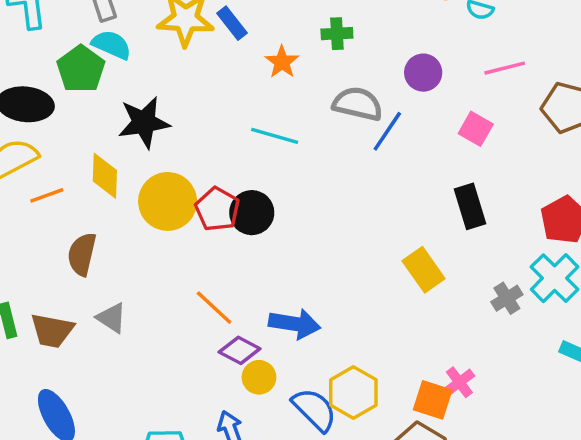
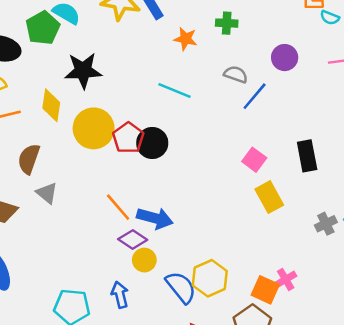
orange star: (282, 62) -> (186, 39), turned -30
gray semicircle: (358, 104) -> (236, 74), size x0.7
pink square: (476, 129) -> (254, 160), moved
gray triangle: (112, 318) -> (47, 193), moved
blue arrow: (295, 324) -> (155, 218), moved

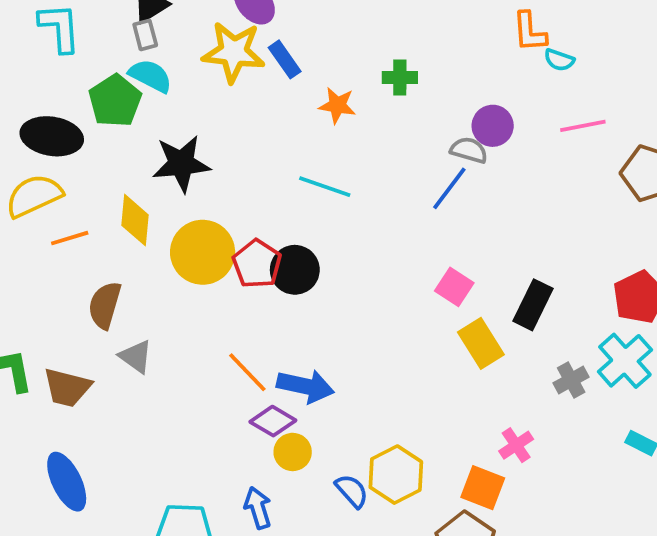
gray semicircle: (236, 74) -> (469, 150), moved
black rectangle: (307, 156) -> (533, 305), moved, turned 40
pink cross: (286, 279) -> (516, 445), moved
blue semicircle: (181, 287) -> (352, 491), size x0.7

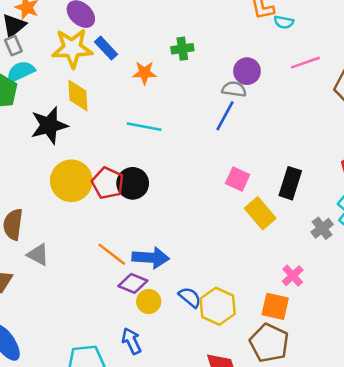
cyan semicircle: (150, 76) -> (21, 72), turned -44
yellow diamond: (135, 220) -> (78, 95), moved
blue semicircle: (352, 491) -> (190, 297), moved

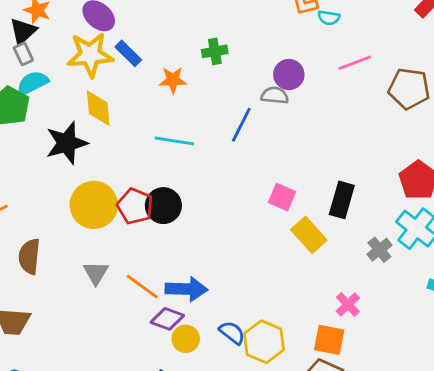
blue line: (225, 116) -> (241, 125), moved
gray triangle: (38, 255) -> (96, 273), moved, turned 35

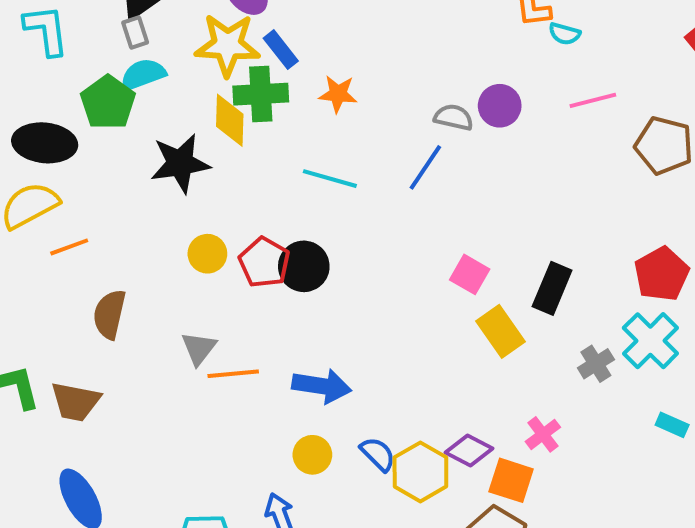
green cross: (215, 51) -> (261, 94), moved, size x1.5
gray semicircle: (275, 95) -> (454, 117), moved
yellow circle: (94, 205) -> (207, 254), size x0.6
orange line: (142, 287) -> (233, 374), moved, turned -48
purple diamond: (167, 319) -> (469, 451), moved

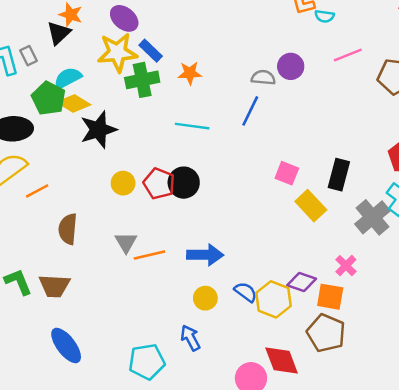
gray rectangle: (135, 32) -> (29, 56), moved
yellow diamond: (230, 120) -> (74, 103), moved, turned -52
gray cross: (596, 364) -> (372, 217), size x1.6

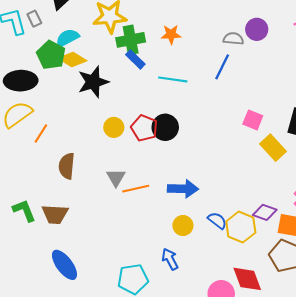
blue rectangle: (151, 51) -> (135, 59), moved
orange line: (37, 191) -> (41, 134), turned -30

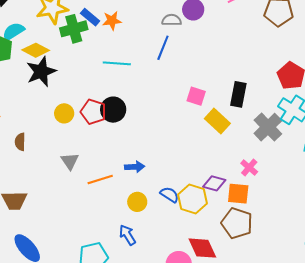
yellow diamond: (72, 59) -> (36, 50), moved
blue rectangle: (135, 59) -> (90, 17), moved
brown semicircle: (67, 166) -> (20, 142), moved, size x0.7
orange line: (136, 189) -> (100, 180), moved
blue arrow: (183, 189) -> (135, 167), size x0.7

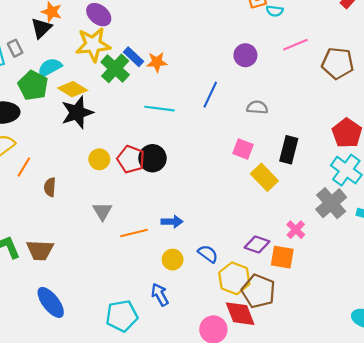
gray semicircle: (172, 20) -> (257, 107), moved
green cross: (74, 29) -> (115, 68), turned -36
gray cross: (268, 127) -> (331, 203), moved
yellow hexagon: (192, 199) -> (234, 278), moved
brown pentagon: (237, 223) -> (258, 291), moved

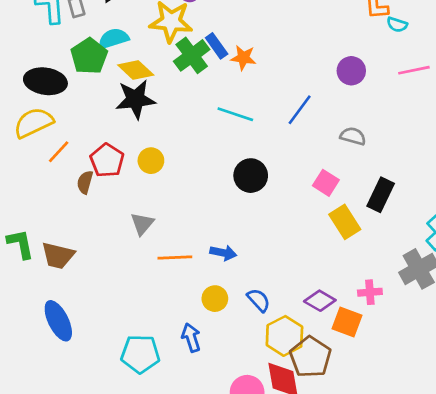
black circle: (152, 158) -> (251, 176), moved
red pentagon: (131, 159) -> (107, 160), moved
pink cross: (296, 230) -> (370, 292), turned 30

